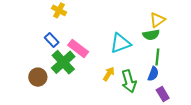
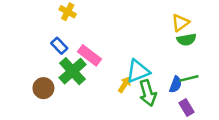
green semicircle: (151, 35) -> (186, 40), moved
cyan triangle: (120, 43) -> (138, 71), moved
green line: (157, 57) -> (189, 78), moved, turned 70

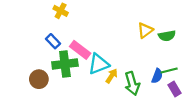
yellow triangle: (180, 23) -> (145, 30), moved
green cross: (73, 71) -> (65, 64), turned 35
cyan triangle: (138, 71) -> (99, 64), moved
purple rectangle: (186, 108) -> (174, 89), moved

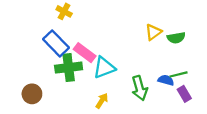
blue rectangle: (53, 41) -> (56, 43), size x1.6
yellow arrow: (112, 76) -> (102, 101), moved
blue semicircle: (157, 76) -> (166, 80), turned -96
brown circle: (39, 79) -> (32, 94), moved

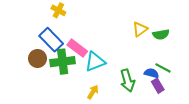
green line: (178, 74) -> (163, 68), turned 42
brown circle: (32, 94) -> (37, 58), moved
purple rectangle: (184, 94) -> (158, 86), moved

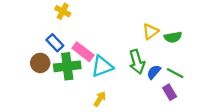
blue rectangle: (51, 40) -> (55, 43), size x0.7
blue semicircle: (152, 73) -> (154, 72), moved, turned -64
green arrow: (127, 80) -> (137, 62), moved

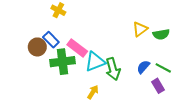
green arrow: (137, 62) -> (113, 69), moved
brown circle: (40, 63) -> (37, 47), moved

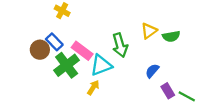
green cross: (62, 62) -> (67, 65), turned -30
green line: (163, 68) -> (187, 96), moved
green arrow: (113, 69) -> (120, 45), moved
yellow arrow: (93, 92) -> (93, 87), moved

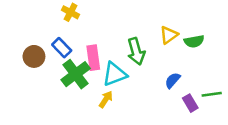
brown circle: (40, 50) -> (34, 56), moved
pink rectangle: (82, 51) -> (93, 58), turned 45
green line: (187, 96) -> (212, 94), moved, turned -36

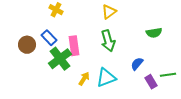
yellow triangle: (169, 35) -> (109, 12), moved
cyan triangle: (115, 74) -> (106, 78), moved

